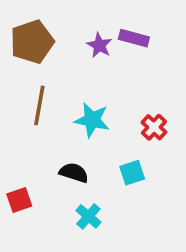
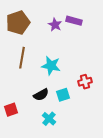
red cross: (154, 127) -> (85, 82), moved, turned 32
black semicircle: (74, 173) -> (41, 95), turned 133
cyan square: (132, 173) -> (63, 95), moved

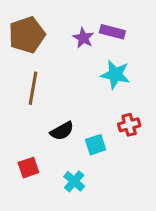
cyan star: (51, 66) -> (115, 74), moved
black semicircle: (41, 95) -> (62, 131), moved
red square: (11, 110) -> (28, 168), moved

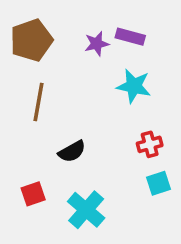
purple star: (83, 38) -> (97, 44), turned 30
cyan square: (96, 145) -> (159, 183), moved
cyan cross: (74, 181) -> (86, 210), size x1.5

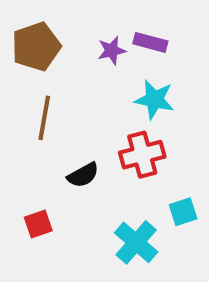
red cross: (150, 144) -> (142, 155), moved, size x1.5
cyan cross: (86, 210) -> (136, 242), moved

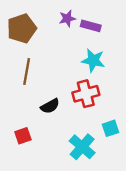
purple star: (112, 51) -> (67, 19), moved

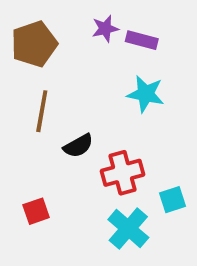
red cross: (86, 94) -> (123, 173), moved
black semicircle: (50, 106) -> (78, 146), moved

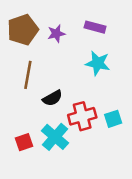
purple star: (105, 29) -> (56, 34), moved
cyan square: (173, 200) -> (113, 119), moved
cyan cross: (128, 228) -> (55, 137), moved

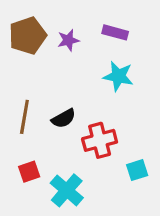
brown line: (28, 75) -> (24, 117), moved
cyan square: (113, 119) -> (137, 170), moved
cyan cross: (55, 137) -> (67, 190), moved

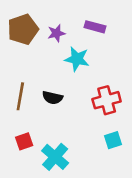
cyan star: (118, 76) -> (77, 59), moved
black semicircle: (64, 118) -> (52, 98), turned 42
red cross: (100, 140) -> (107, 100), moved

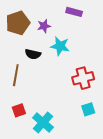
purple rectangle: (95, 27) -> (74, 12), moved
black semicircle: (52, 98) -> (33, 54), moved

